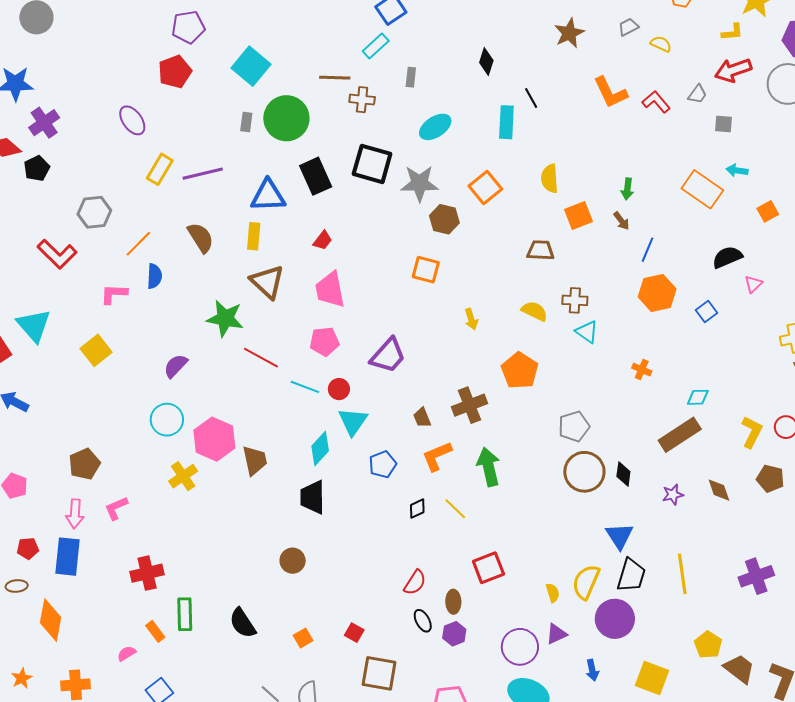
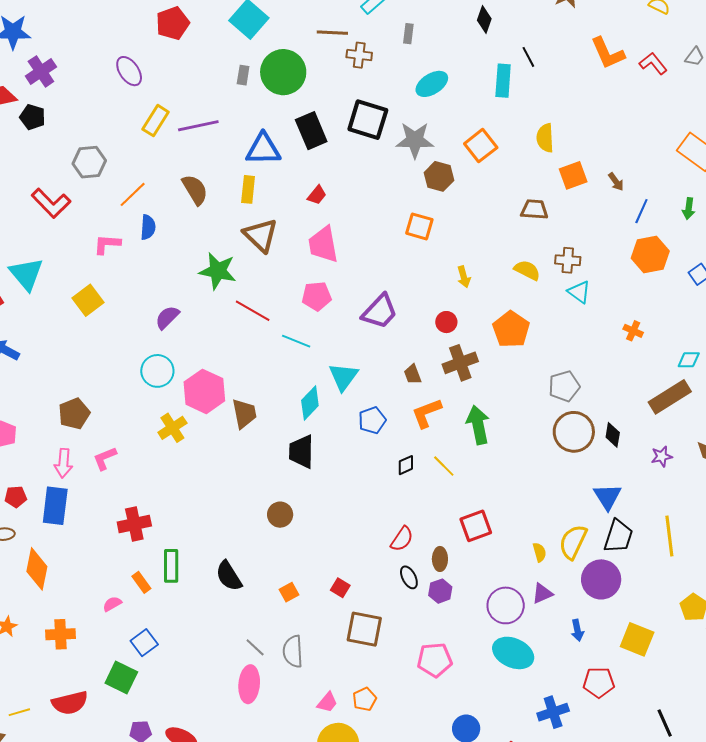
black pentagon: (37, 168) -> (33, 117), turned -30
green arrow: (627, 189) -> (689, 209), moved
red circle: (339, 389) -> (446, 322), moved

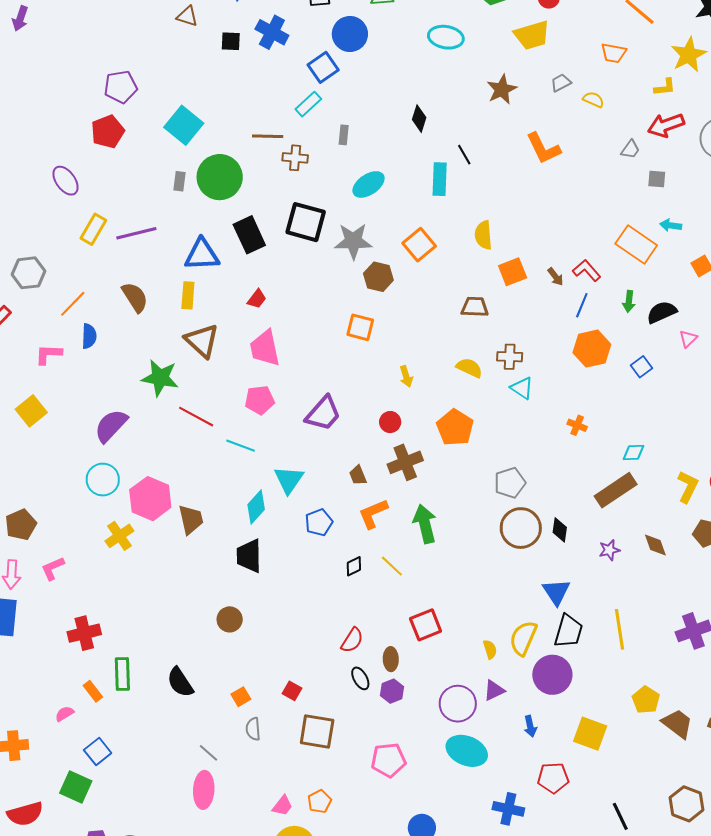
red L-shape: (653, 63) -> (587, 270), moved
purple semicircle: (167, 317) -> (111, 426), size x1.4
gray semicircle: (293, 651) -> (253, 729), moved, size x0.7
blue cross: (553, 712) -> (508, 809), turned 32

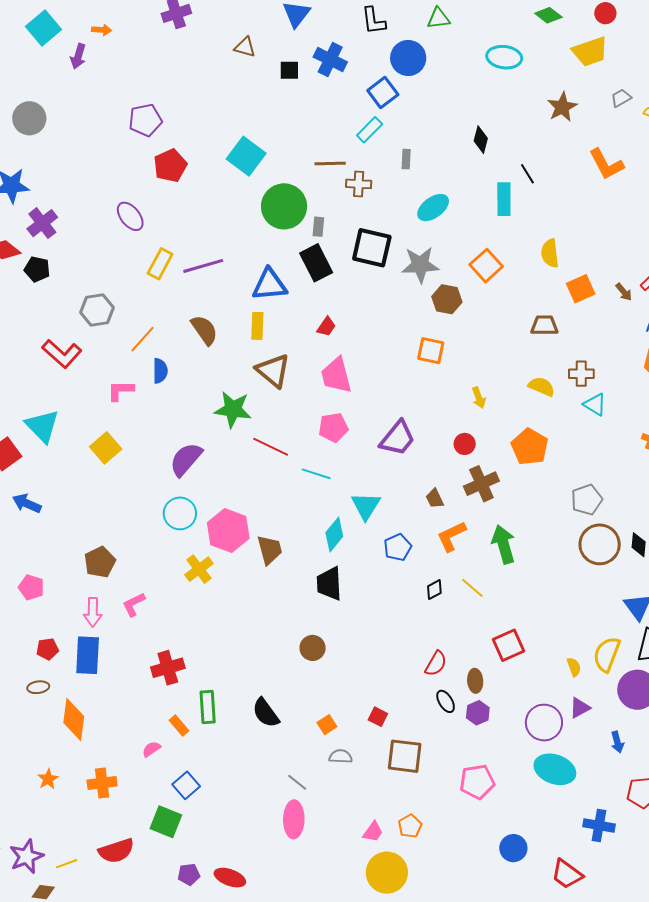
purple pentagon: (121, 87) -> (145, 120), moved
gray rectangle: (180, 181) -> (318, 227), moved
gray semicircle: (253, 729) -> (341, 756), turned 100

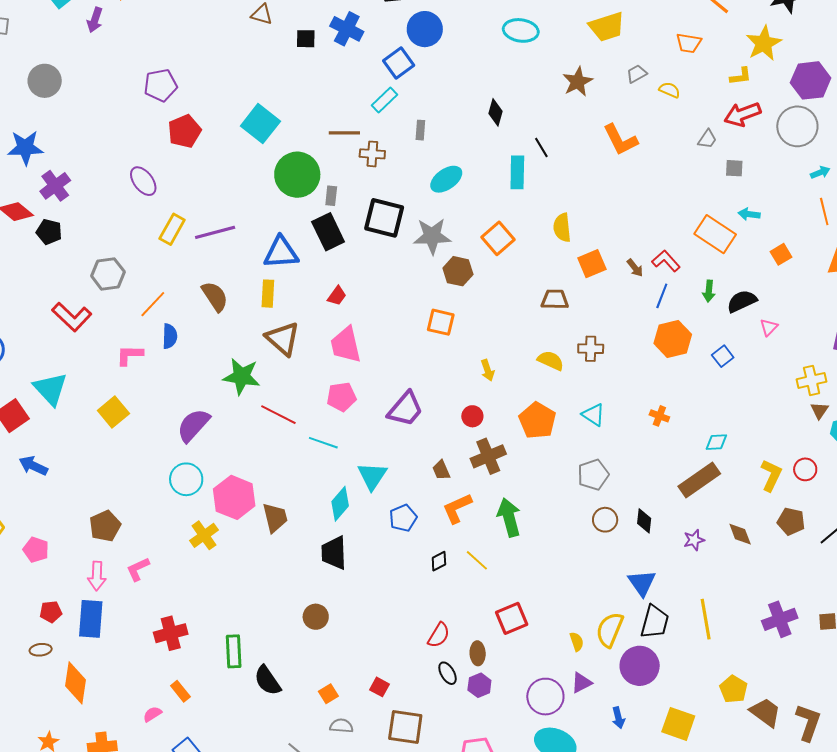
cyan triangle: (595, 404) -> (593, 415), moved
brown circle: (600, 544) -> (605, 520), size x0.6
green rectangle: (208, 707) -> (234, 651), moved

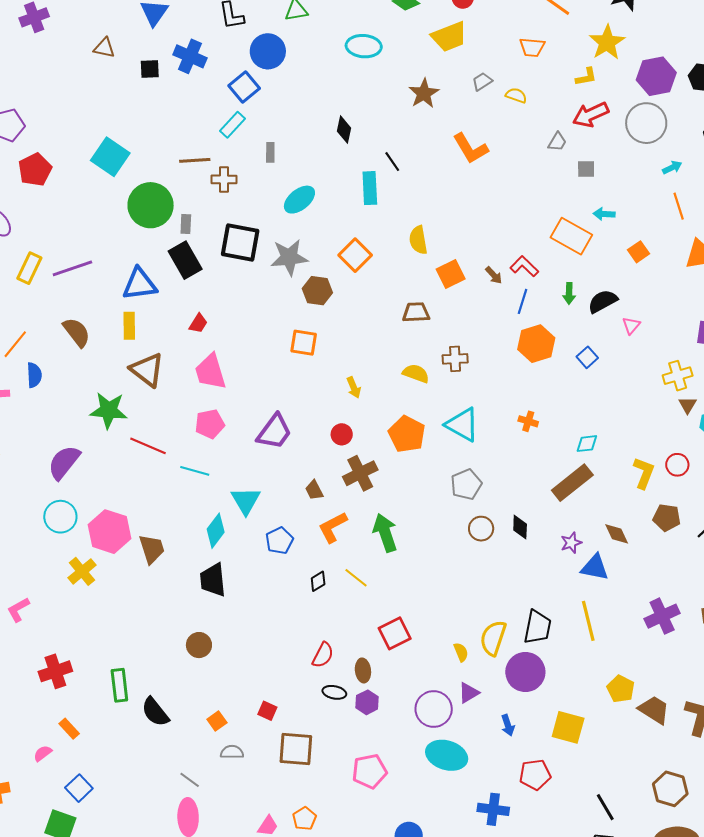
cyan triangle: (593, 415) -> (462, 425), size x1.5
blue triangle: (642, 583) -> (595, 567), moved, turned -40
black ellipse: (448, 673) -> (334, 692), turned -45

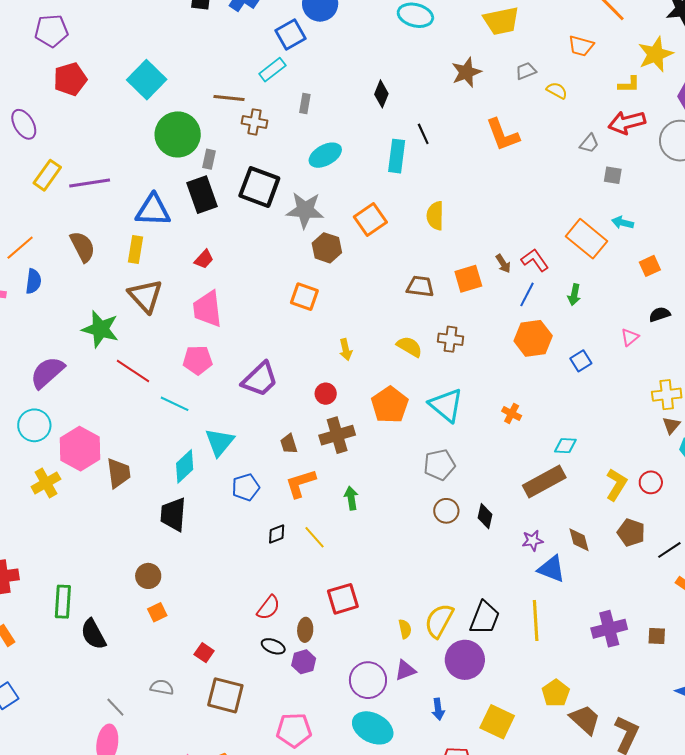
orange square: (451, 274) -> (468, 279), moved
black semicircle: (603, 301) -> (660, 314), moved, size x0.7
green arrow: (385, 533) -> (351, 498), size x0.6
orange square: (217, 721) -> (157, 612), moved

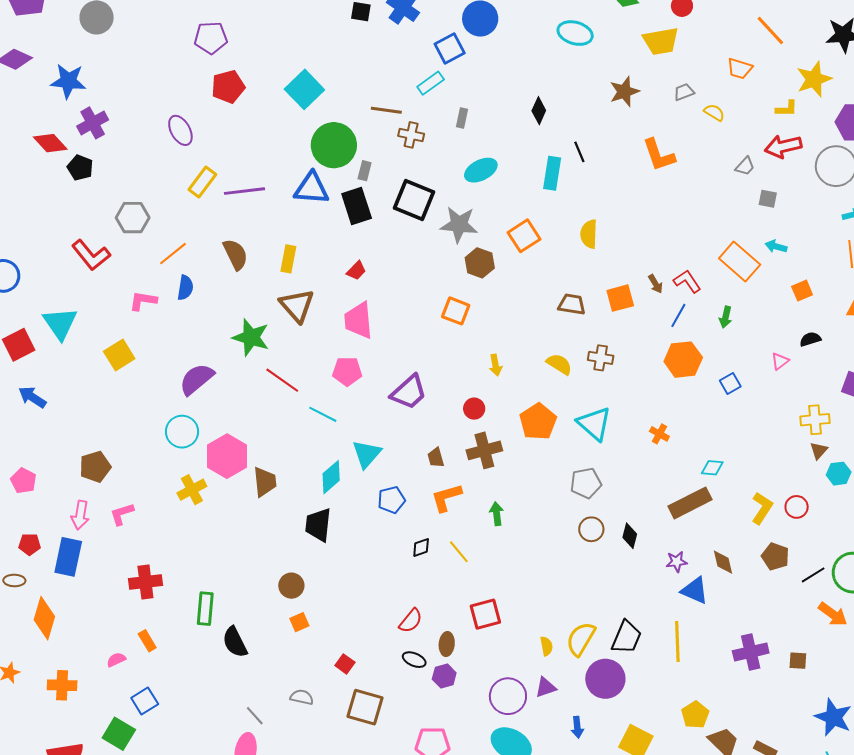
blue triangle: (153, 210) -> (312, 188), moved

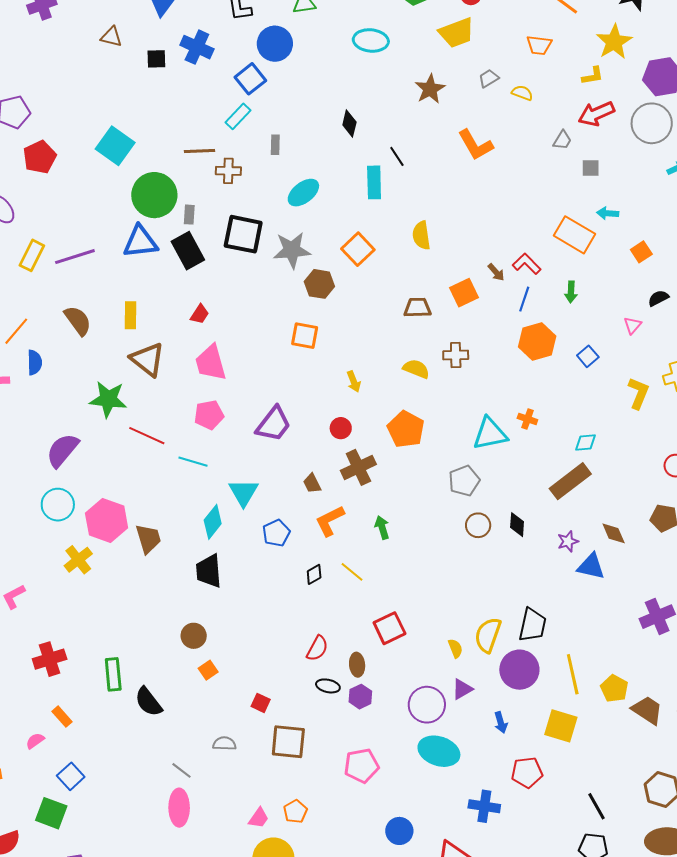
cyan triangle: (594, 424) -> (490, 434), moved, turned -42
yellow L-shape: (762, 508) -> (638, 393), moved
yellow line: (677, 642) -> (573, 674), moved

